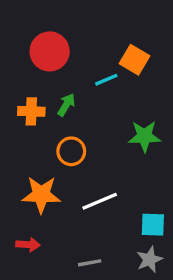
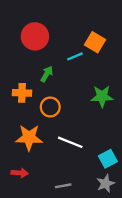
orange cross: (31, 111) -> (22, 93), moved
white line: (100, 201) -> (70, 142), turned 45
cyan square: (153, 225) -> (108, 159), turned -30

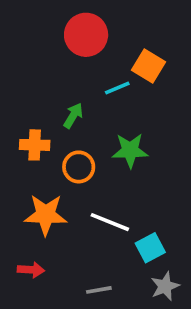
red circle: (35, 36) -> (86, 35), moved
green star: (102, 96) -> (130, 150), moved
cyan square: (108, 159) -> (150, 248), moved

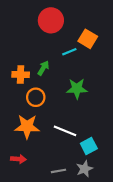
orange cross: (35, 145) -> (21, 75), moved
orange circle: (79, 167) -> (36, 97), moved
gray star: (165, 286) -> (84, 169), moved

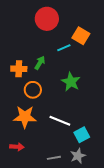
green star: (77, 89) -> (71, 82), turned 30

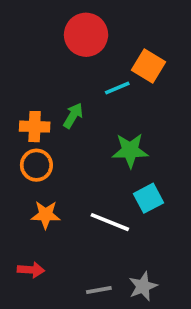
green star: (71, 82) -> (130, 150), turned -30
orange circle: (33, 90) -> (36, 165), moved
orange star: (25, 117) -> (46, 215), size x0.7
cyan square: (82, 135) -> (148, 198), moved

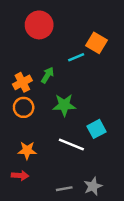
red circle: (86, 35) -> (39, 25), moved
orange cross: (35, 127) -> (22, 82), turned -30
green star: (130, 150) -> (64, 105), moved
orange star: (46, 215) -> (27, 150), moved

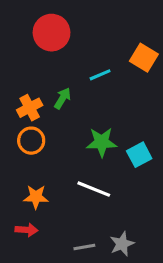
orange square: (96, 43) -> (144, 58), moved
green star: (64, 105) -> (102, 142), moved
cyan square: (96, 129) -> (139, 155), moved

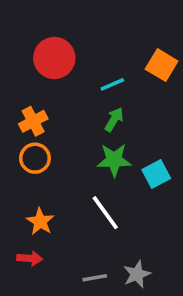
red circle: (52, 33) -> (54, 58), moved
green arrow: (62, 98) -> (114, 120), moved
white line: (94, 189) -> (105, 213), turned 32
orange star: (36, 197) -> (40, 221), turned 30

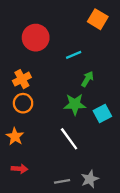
orange square: (162, 65) -> (98, 19), moved
green arrow: (114, 120) -> (87, 79), moved
orange star: (40, 221) -> (15, 137), moved

